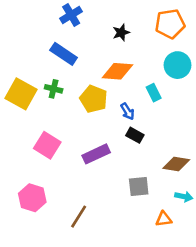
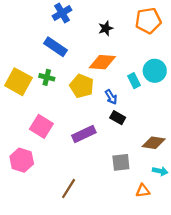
cyan circle: (177, 65) -> (155, 71), moved
pink hexagon: (32, 198) -> (22, 160), moved

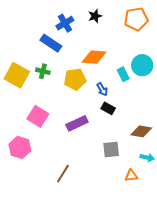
blue cross: (62, 13) -> (65, 23), moved
black star: (106, 28) -> (95, 16), moved
yellow pentagon: (82, 86) -> (75, 79), turned -30

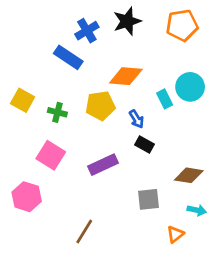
black star: (95, 16) -> (127, 21), size x1.5
green cross: (43, 71) -> (57, 112), moved
yellow square: (17, 75) -> (23, 100), size x0.7
orange triangle: (131, 176) -> (175, 234), turned -32

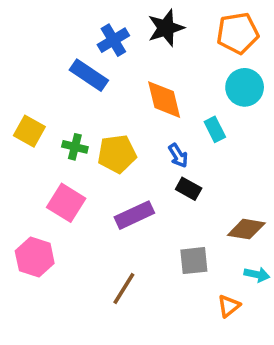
orange diamond: (126, 76) -> (164, 100), turned 72
cyan circle: (190, 87) -> (245, 87), moved
yellow pentagon: (100, 106) -> (117, 154), moved
brown line: (84, 232) -> (124, 289), moved

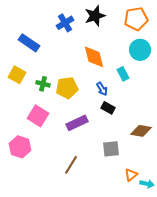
blue rectangle: (89, 75) -> (29, 43), moved
cyan arrow: (257, 275) -> (147, 184), moved

